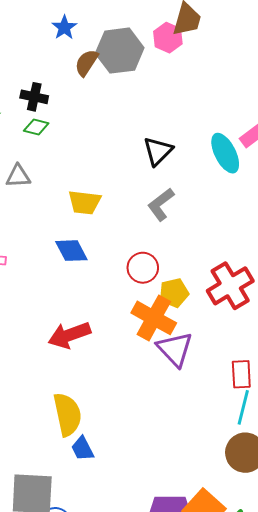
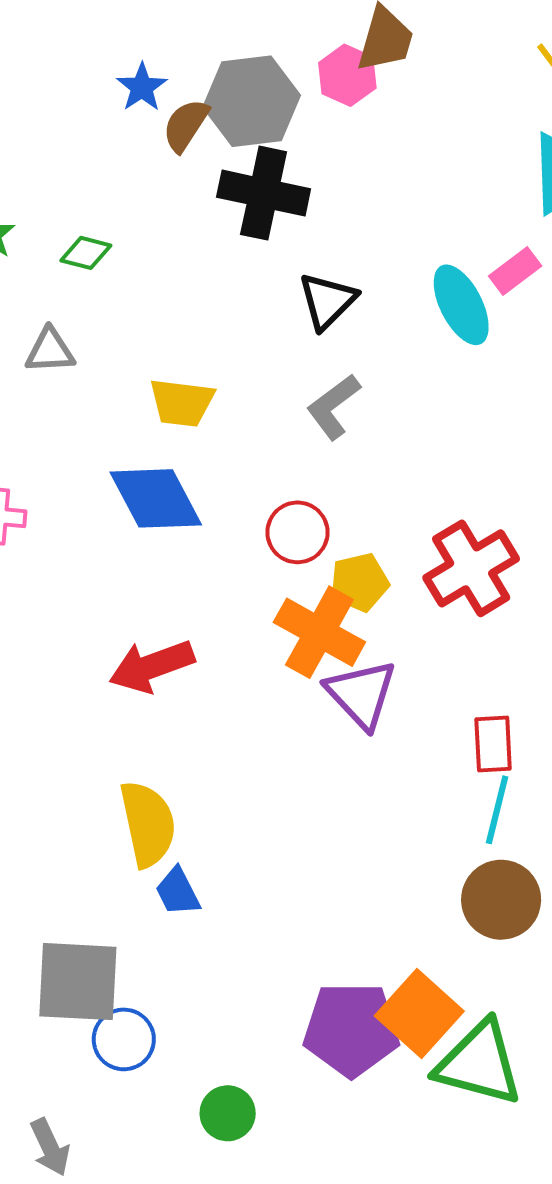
blue star: (64, 28) -> (142, 87), moved
black cross: (34, 97) -> (264, 193), moved, size x1.6
blue diamond: (71, 251) -> (156, 498), size x1.4

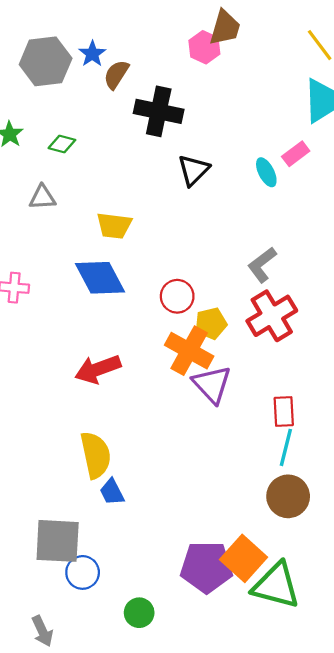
gray hexagon: (252, 101) -> (46, 61), moved
cyan ellipse: (461, 305) -> (266, 172), size x0.7
gray L-shape: (333, 407) -> (262, 265), moved

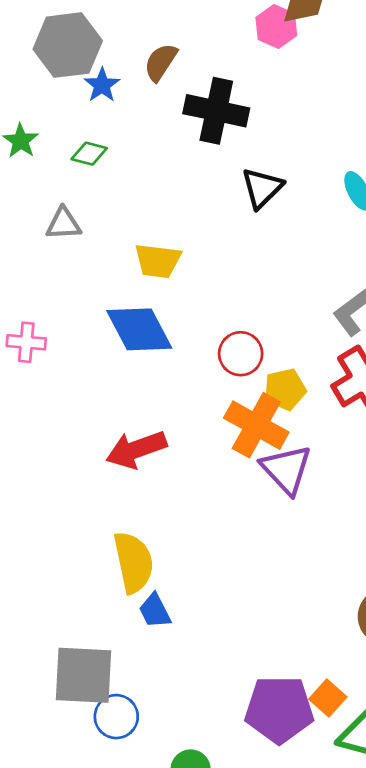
blue star: (92, 54) -> (102, 85), moved
orange square: (244, 558) -> (328, 698), size x0.6

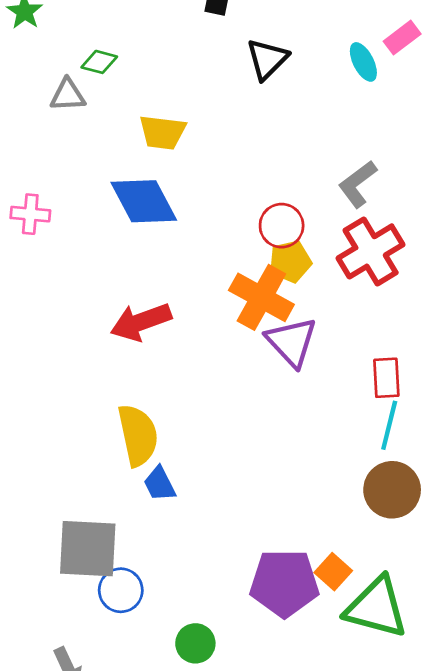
green diamond: (89, 154) -> (99, 62), moved
red circle: (241, 354) -> (282, 226), moved

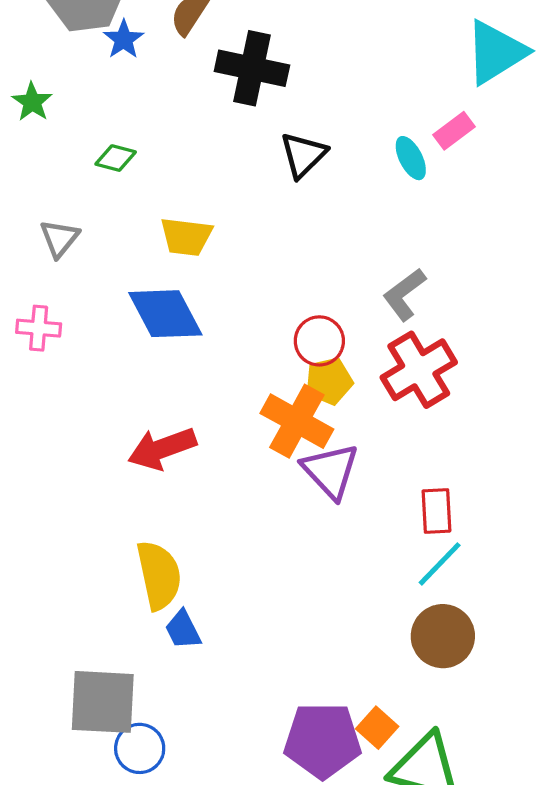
gray triangle: (68, 95) -> (59, 238), moved, turned -48
cyan line: (389, 425) -> (440, 564), turned 30

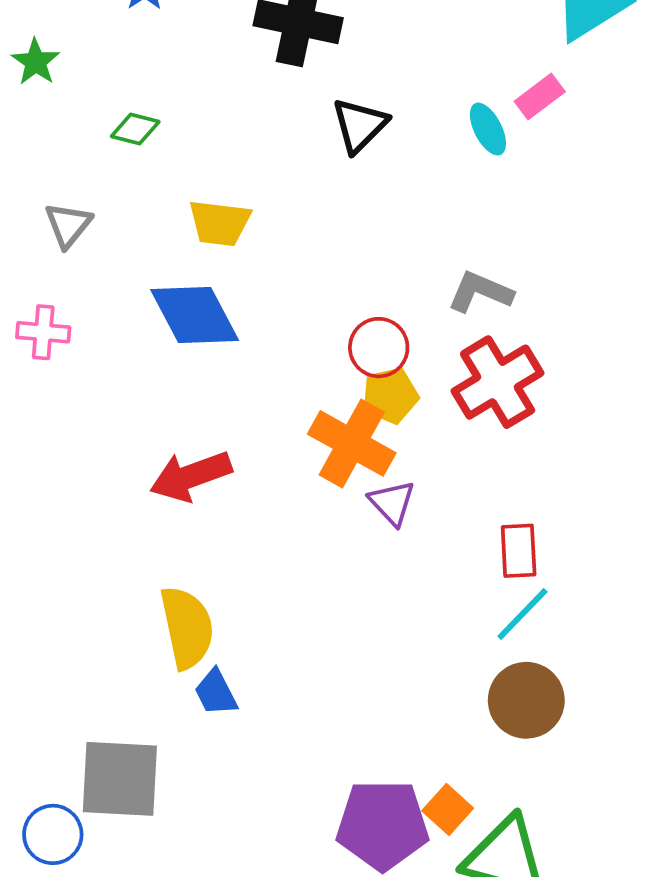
gray L-shape: (404, 294) -> (480, 292), turned 60
purple triangle: (331, 471) -> (392, 503), size x0.7
blue circle: (140, 748) -> (53, 834), moved

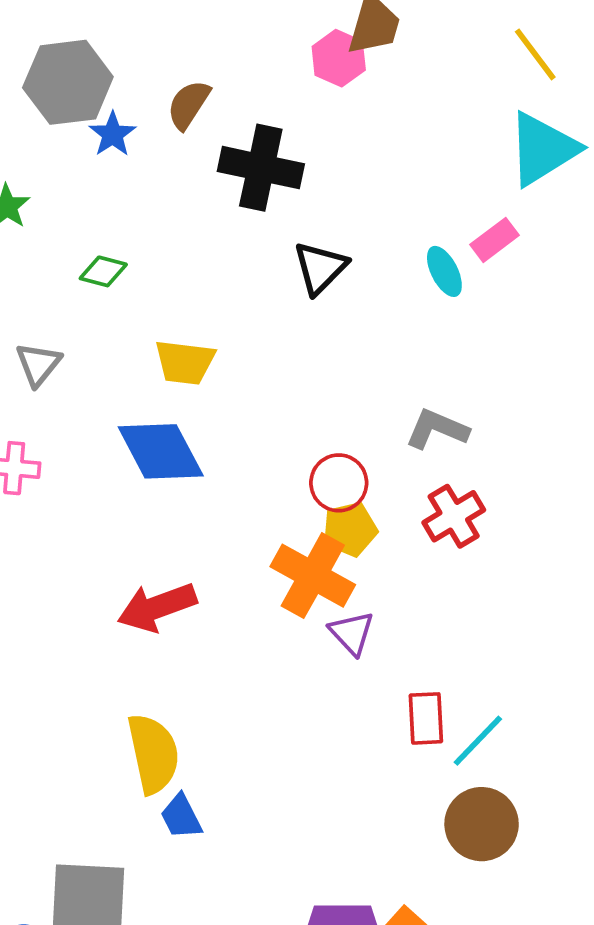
red cross: (498, 382) -> (454, 516), size x0.7
red rectangle: (519, 551) -> (426, 718), moved

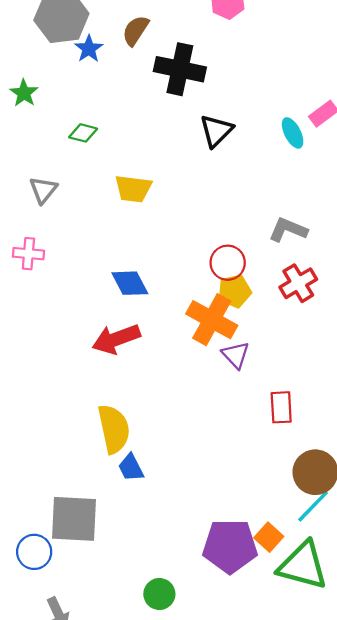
blue diamond: (161, 451) -> (130, 283), moved, size x0.7
cyan line: (478, 741) -> (313, 506), moved

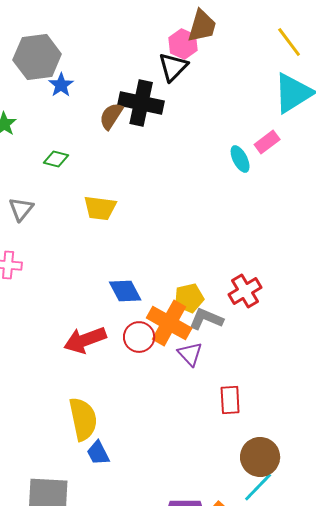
brown semicircle: (135, 31) -> (111, 116), moved
black triangle: (216, 131) -> (173, 67), moved
gray L-shape: (288, 230) -> (206, 319), moved
red circle: (228, 263) -> (139, 337), moved
blue diamond: (130, 283) -> (125, 291), moved

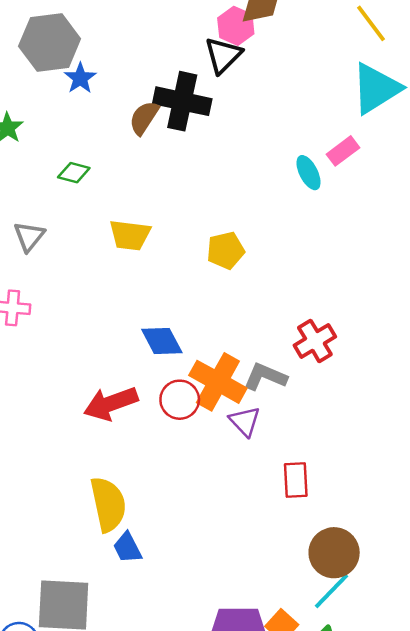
yellow pentagon: (189, 298) -> (226, 250), moved

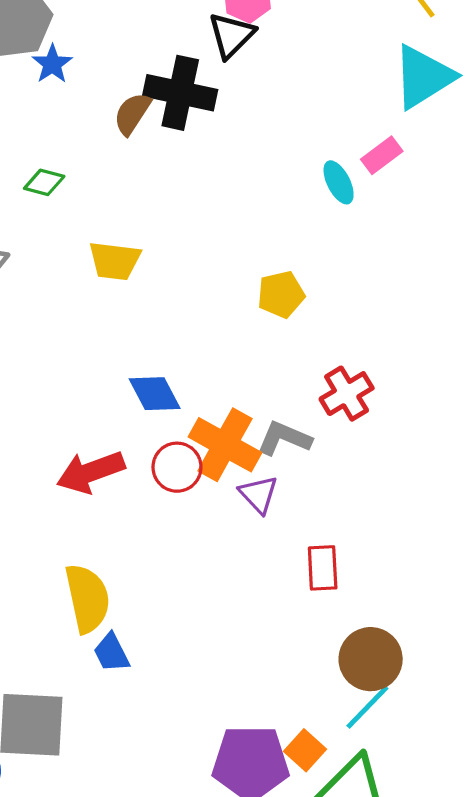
yellow pentagon: (226, 250) -> (281, 294), moved

